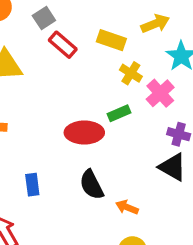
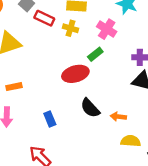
yellow cross: (131, 73) -> (70, 28), moved
pink cross: (160, 93) -> (107, 29), moved

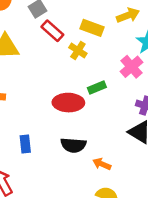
pink cross: (107, 29) -> (132, 67), moved
black semicircle: (90, 108) -> (73, 145), turned -60

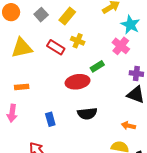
yellow rectangle: (92, 28) -> (67, 16), moved, turned -60
red rectangle: (52, 31) -> (56, 47), moved
orange arrow: (102, 164) -> (128, 126), moved

